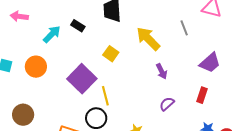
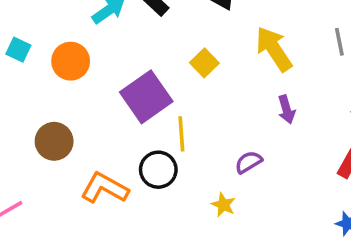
purple semicircle: (167, 104) -> (249, 162), moved
brown circle: (23, 115) -> (54, 141), moved

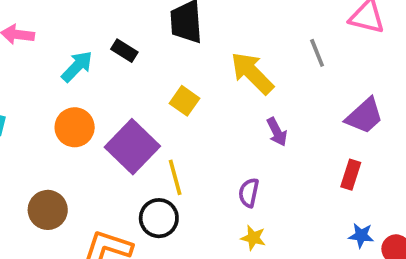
orange circle: (71, 61) -> (75, 127), moved
purple semicircle: (249, 162) -> (249, 193), turned -36
yellow star: (223, 205) -> (253, 238), moved

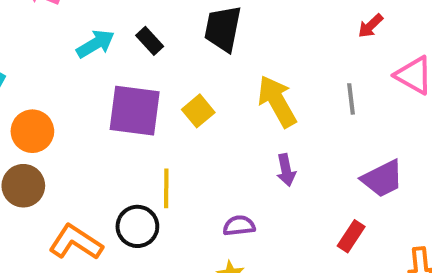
orange circle: (75, 127) -> (32, 131), moved
purple square: (132, 147) -> (135, 111), moved, turned 38
purple semicircle: (249, 193) -> (239, 226), turned 56

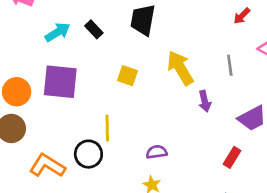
purple square: (135, 111) -> (60, 82), moved
yellow square: (198, 111) -> (128, 76), turned -30
purple arrow: (286, 170) -> (205, 101), moved

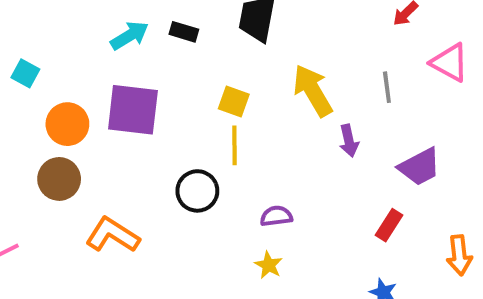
black rectangle: (94, 29) -> (184, 32), turned -30
yellow line: (107, 128) -> (235, 145), moved
black circle: (88, 154) -> (197, 191), moved

